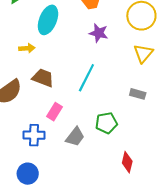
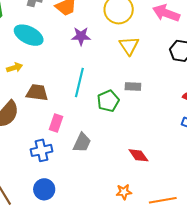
cyan ellipse: (48, 20) -> (29, 35), turned -72
green pentagon: (106, 123) -> (108, 101), moved
red diamond: (127, 162) -> (138, 155), turned -35

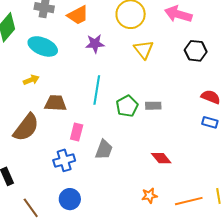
gray rectangle: (133, 87) -> (153, 106), moved

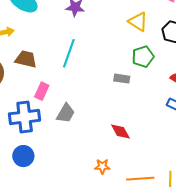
yellow triangle: (144, 50) -> (138, 22), moved, turned -30
green pentagon: (127, 106) -> (143, 57), moved
blue cross: (64, 160) -> (25, 117), size x1.4

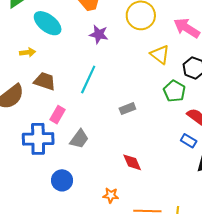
green pentagon: (143, 57) -> (174, 91), moved, turned -30
gray rectangle: (122, 79) -> (127, 109), moved, turned -35
blue circle: (23, 156) -> (62, 180), moved

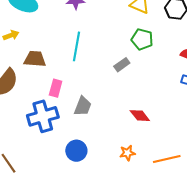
green pentagon: (174, 91) -> (142, 39), moved

